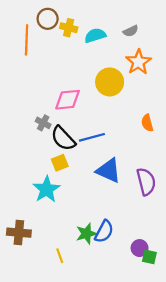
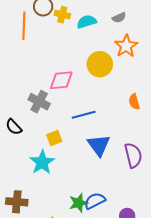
gray cross: (43, 123) -> (39, 102), size x1.5
black semicircle: (63, 138) -> (14, 127), moved, size x0.7
blue triangle: (109, 171) -> (99, 145), turned 30
blue semicircle: (104, 231) -> (95, 201), turned -145

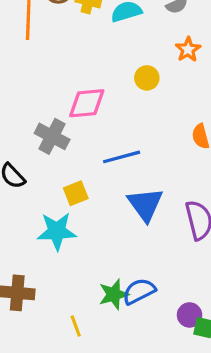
orange star: (126, 46) -> (188, 49), size x0.7
yellow circle: (100, 64) -> (147, 78), size x0.6
cyan star: (42, 162) -> (57, 231), turned 30

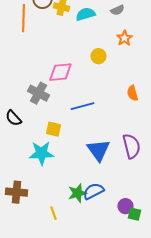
yellow square: (76, 193) -> (53, 129), turned 35
blue triangle: (145, 204) -> (98, 150), moved

